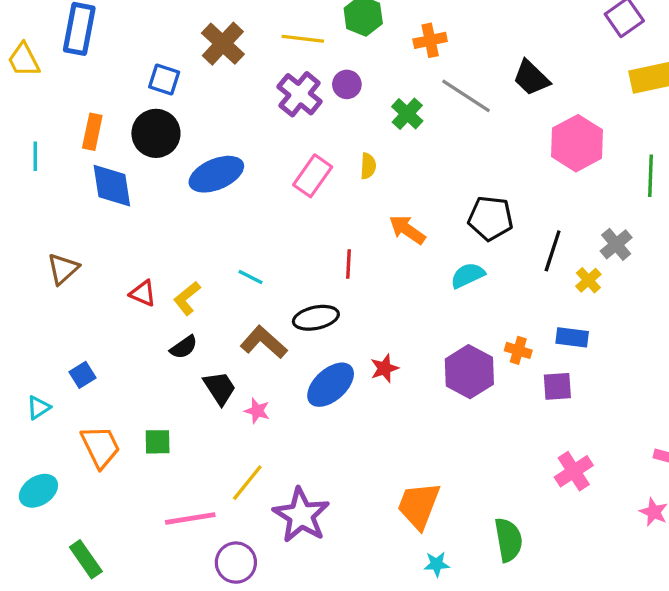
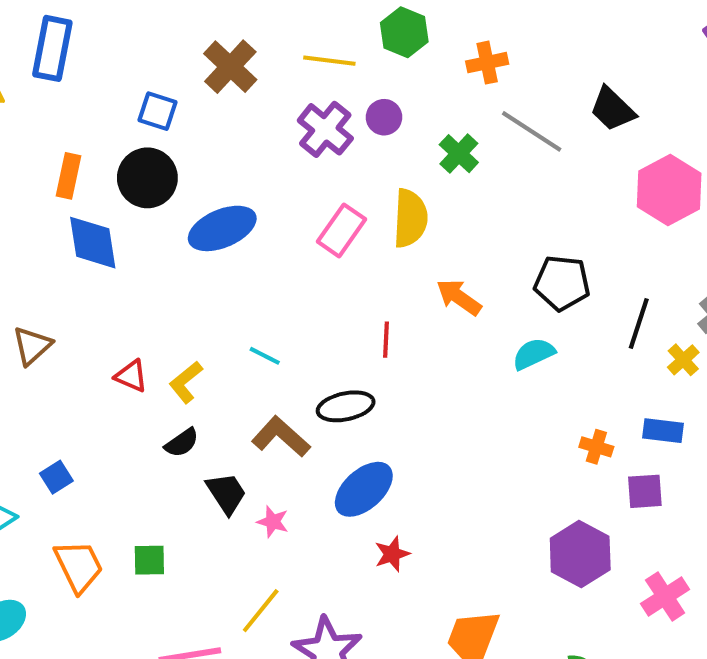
yellow semicircle: (368, 166) -> (410, 218), size x1.8
red star: (384, 368) -> (392, 554), moved
purple hexagon: (469, 372) -> (580, 554), moved

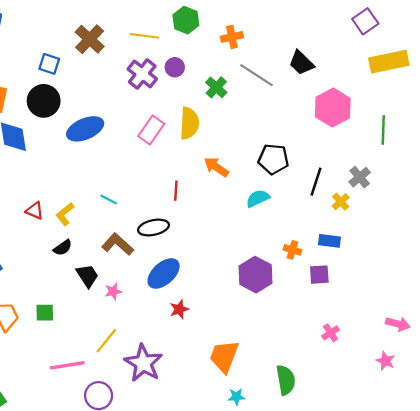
pink star: (273, 522) -> (113, 291), turned -30
purple hexagon: (580, 554) -> (255, 275), moved
pink cross: (665, 596) -> (331, 333), size x0.7

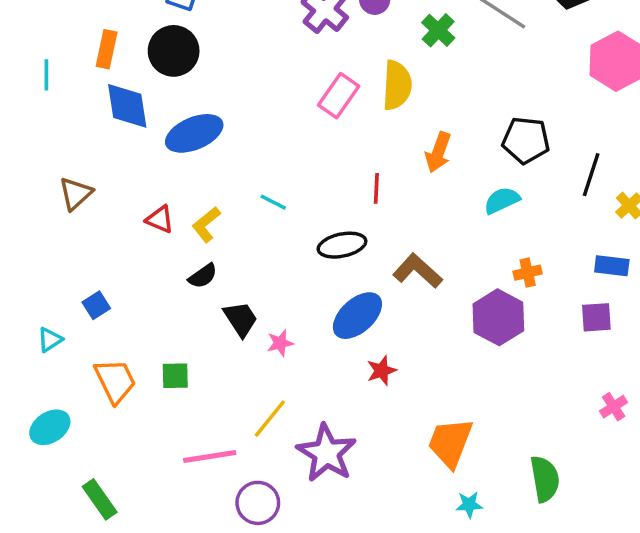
blue ellipse: (85, 129) -> (194, 133), moved
orange arrow: (216, 167) -> (438, 152), turned -105
brown L-shape: (118, 244) -> (418, 271), moved
orange cross: (292, 250) -> (528, 273), moved, turned -30

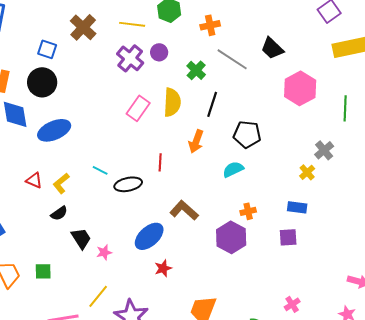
black line: (591, 175) -> (212, 104), moved
black ellipse: (342, 245) -> (128, 184), moved
pink cross: (614, 407) -> (292, 304), moved

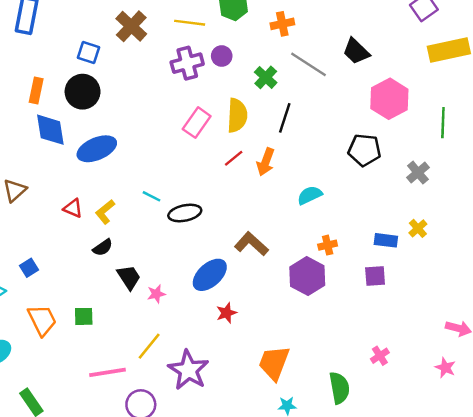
purple cross: (130, 58) -> (187, 63), turned 36
black pentagon: (247, 134) -> (364, 150), moved
red line: (160, 162) -> (234, 158), moved, turned 48
yellow cross: (307, 172) -> (418, 228), moved

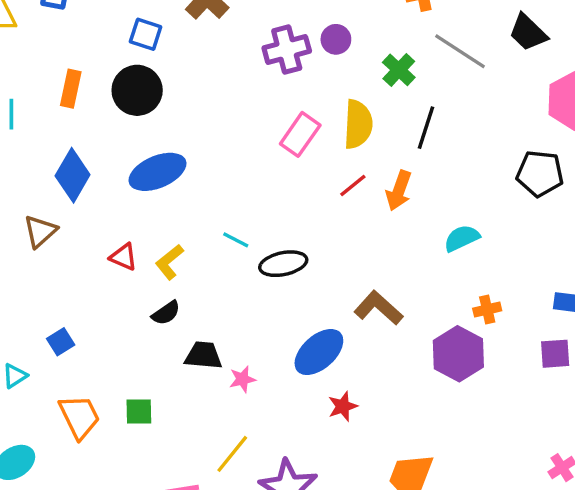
blue diamond: (50, 130) -> (73, 175), moved, turned 39
black trapezoid: (129, 277) -> (203, 355), turned -52

